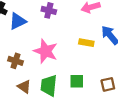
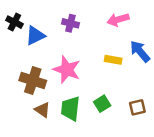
brown cross: (16, 61) -> (33, 81), size x1.5
green square: (77, 81) -> (102, 104), turned -32

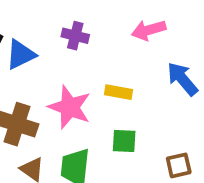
yellow rectangle: (113, 60) -> (119, 92), moved
green square: (102, 104) -> (124, 141), moved, turned 35

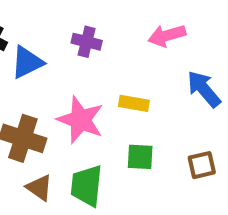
brown square: (179, 165) -> (202, 165), moved

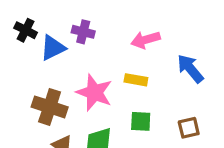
pink arrow: (167, 36) -> (146, 40), moved
purple cross: (87, 42) -> (83, 32), moved

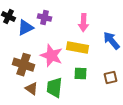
pink arrow: (146, 40) -> (84, 23), turned -72
yellow rectangle: (136, 80) -> (78, 48), size x1.5

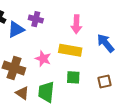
pink star: (52, 56) -> (43, 59), size x0.7

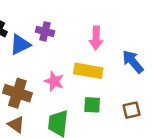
brown triangle: (22, 93) -> (16, 124), moved

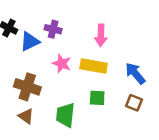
blue arrow: (133, 62) -> (135, 73), moved
pink star: (54, 81) -> (62, 64), moved
brown square: (131, 110) -> (134, 103), turned 35

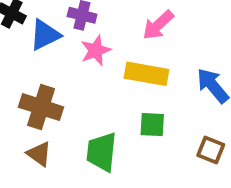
pink arrow: (101, 35) -> (158, 25), turned 45
pink star: (62, 64) -> (96, 50), moved, turned 30
brown square: (134, 103) -> (211, 150), moved

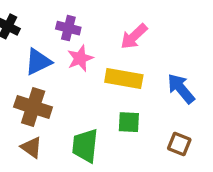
blue triangle: (45, 35) -> (38, 62), moved

